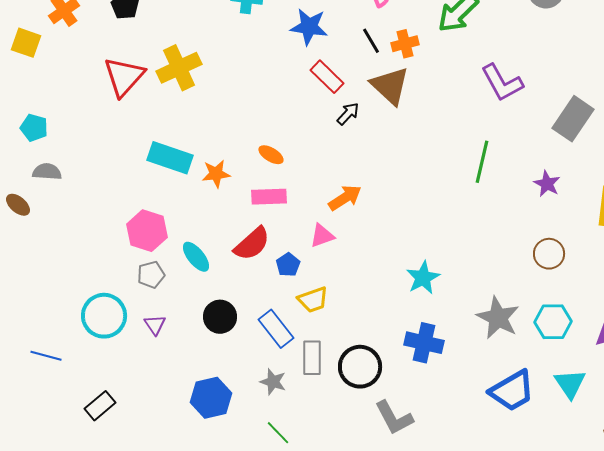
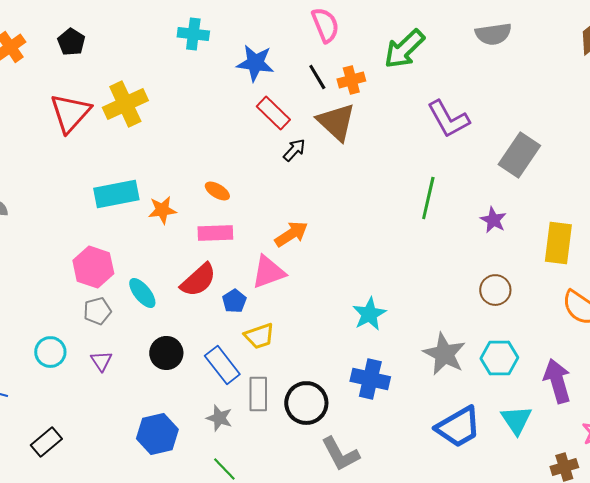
cyan rectangle: (170, 158) -> (116, 194), turned -30
pink triangle: (322, 236) -> (268, 272), size x1.4
cyan circle: (104, 316) -> (50, 352), size x0.7

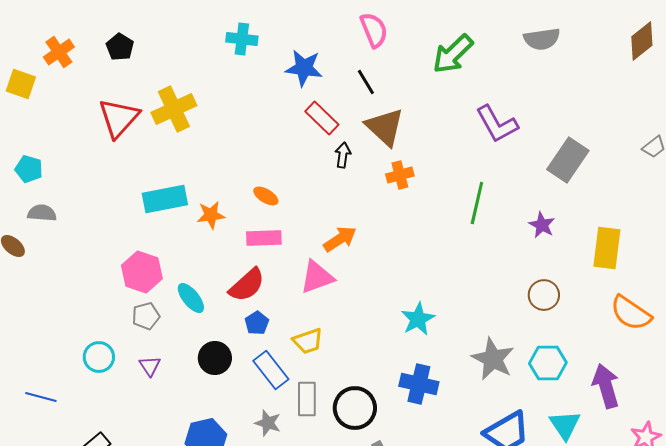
orange cross: (351, 80) -> (400, 175), moved
black arrow: (294, 150) -> (343, 155), turned -35
blue pentagon: (234, 301) -> (257, 323), moved

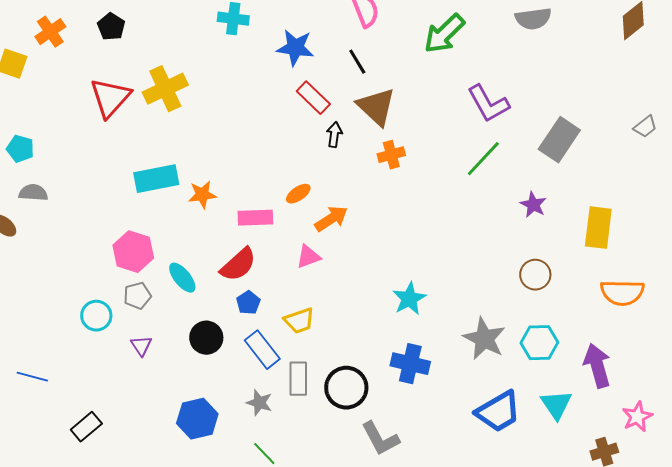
orange ellipse: (266, 196) -> (298, 194), moved, turned -65
green line: (477, 203) -> (483, 159), moved, turned 30
pink triangle: (317, 277) -> (308, 257), size x0.7
orange semicircle: (631, 313) -> (622, 293), turned -33
cyan circle: (99, 357) -> (96, 316), moved

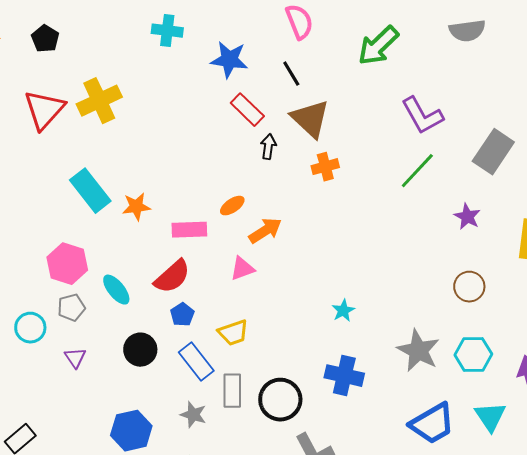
cyan rectangle: (156, 179) -> (90, 191), turned 63
cyan star: (409, 299) -> (343, 311), size x0.7

